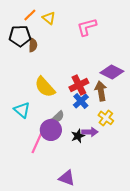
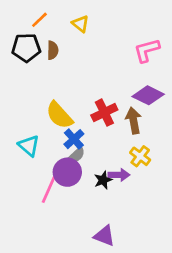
yellow triangle: (49, 18) -> (81, 24), moved
pink L-shape: (87, 27) -> (147, 50), moved
brown semicircle: (33, 45) -> (53, 50), moved
blue cross: (81, 101) -> (74, 139), moved
purple triangle: (67, 178) -> (104, 236), moved

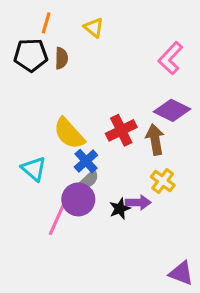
orange line: (39, 20) -> (46, 23), turned -30
pink L-shape: (147, 50) -> (170, 58), turned -32
purple triangle: (104, 236) -> (181, 273), moved

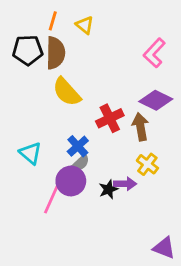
orange line: (46, 23) -> (53, 21), moved
brown semicircle: (61, 58) -> (56, 53), size x1.6
yellow semicircle: (69, 133) -> (67, 92), moved

